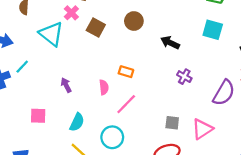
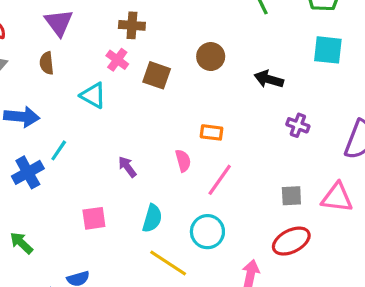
cyan triangle: (51, 34) -> (93, 95), size x0.7
pink triangle: (202, 129) -> (337, 198), turned 50

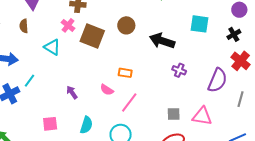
brown square: (157, 75) -> (92, 36), size x1.4
black arrow: (269, 79) -> (162, 41), size x1.4
pink semicircle: (183, 161) -> (107, 90), turned 136

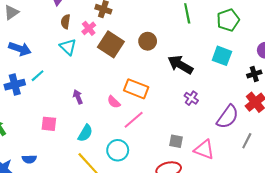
brown semicircle: (24, 26) -> (66, 22), moved
orange rectangle: (125, 73) -> (136, 89), size x1.6

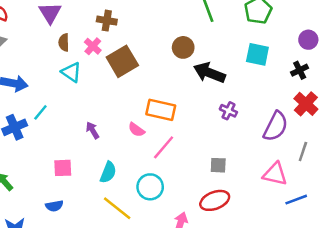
brown circle: (148, 41) -> (183, 47), moved
brown square: (111, 44) -> (122, 61), turned 35
pink triangle: (204, 150) -> (275, 174), moved
blue semicircle: (29, 159) -> (54, 206), moved

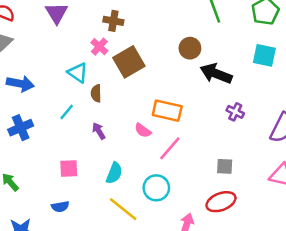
brown semicircle: (64, 42) -> (96, 93), moved
cyan line: (40, 112) -> (67, 112), moved

